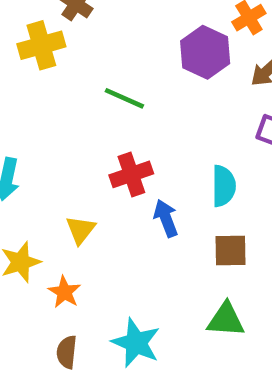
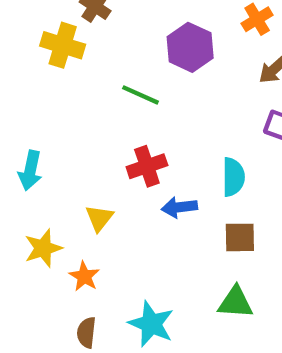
yellow cross: (41, 45) -> (63, 45), turned 33
purple hexagon: (205, 52) -> (190, 47), moved
blue arrow: (166, 218) -> (179, 207), turned -76

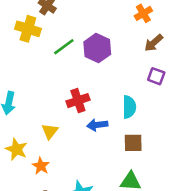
purple hexagon: (190, 47) -> (97, 48), moved
green line: (140, 95) -> (64, 47), moved, turned -60
yellow star: (43, 248) -> (16, 149), turned -30

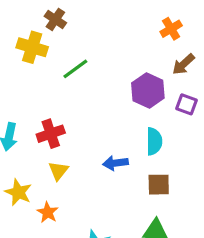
purple hexagon: (97, 48) -> (148, 90), moved
red cross: (78, 101) -> (51, 134), moved

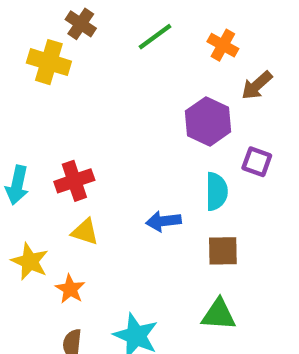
orange cross: (171, 29) -> (223, 45), moved, turned -30
green line: (75, 69) -> (155, 37), moved
purple square: (186, 104) -> (257, 162), moved
yellow triangle: (58, 171) -> (85, 232), turned -50

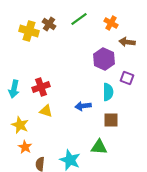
brown cross: (81, 24) -> (49, 24), moved
brown arrow: (257, 85) -> (127, 42), turned 49
orange star: (70, 289) -> (25, 147), moved
green triangle: (219, 314) -> (99, 147), moved

